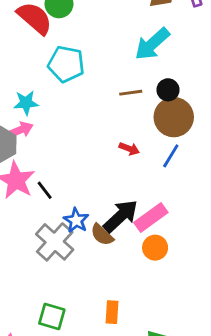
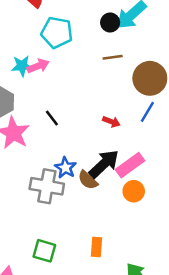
black circle: (168, 90) -> (110, 22), moved
pink arrow: (20, 130) -> (38, 66), moved
red arrow: (129, 149) -> (111, 122), moved
black line: (45, 190) -> (52, 118), moved
gray cross: (55, 242) -> (47, 186), turned -32

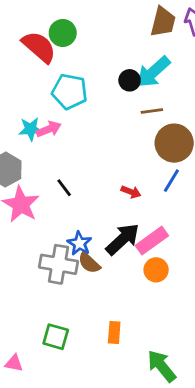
brown line: (113, 57) -> (152, 111), moved
brown semicircle: (88, 180) -> (89, 263), moved

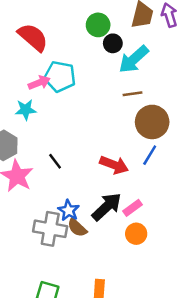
green circle: (63, 33) -> (98, 25), moved
black circle: (130, 80) -> (113, 43), moved
pink arrow: (49, 129) -> (39, 83), moved
red arrow: (131, 192) -> (114, 165), size x1.6
pink rectangle: (152, 241) -> (132, 208), size x0.7

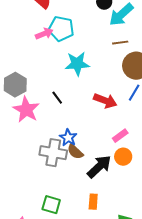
cyan star: (26, 110) -> (77, 64), moved, size x1.4
black arrow: (107, 207) -> (99, 167), moved

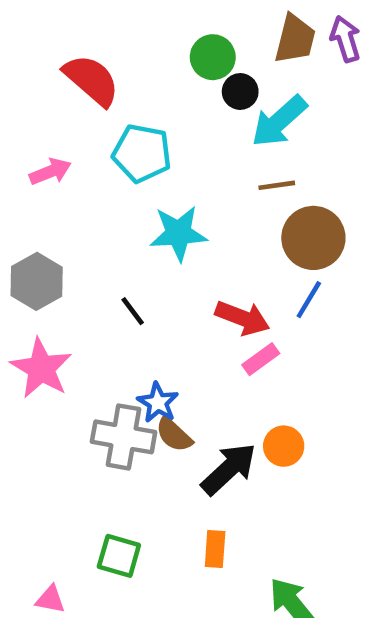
pink arrow: (44, 34) -> (50, 172), moved
pink star: (26, 110) -> (41, 368), moved
pink rectangle: (120, 136) -> (261, 359), moved

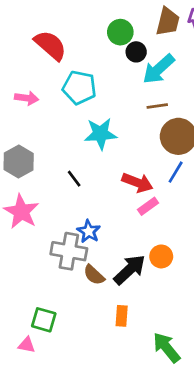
pink arrow: (50, 172) -> (27, 98), turned 30
brown semicircle: (174, 435) -> (94, 275), moved
green square: (119, 556) -> (44, 320), moved

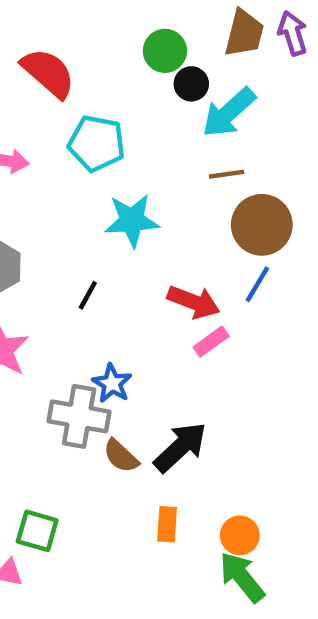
black line: (74, 179) -> (88, 295), turned 66
orange circle: (161, 256) -> (240, 535), moved

